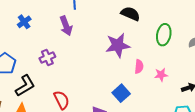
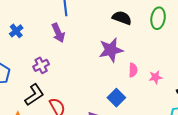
green ellipse: (164, 35) -> (158, 18), moved
black L-shape: (25, 86) -> (34, 95), moved

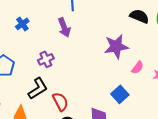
black semicircle: (122, 18) -> (139, 16), moved
pink semicircle: (133, 70) -> (138, 68), turned 32

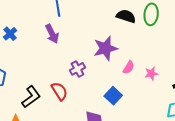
purple cross: (46, 59) -> (77, 69), moved
red semicircle: (60, 102) -> (59, 91), moved

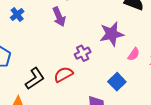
red semicircle: (59, 91) -> (63, 74), turned -90

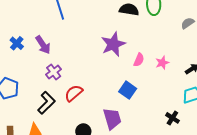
purple arrow: (59, 17) -> (43, 45), moved
purple cross: (83, 53) -> (54, 72), moved

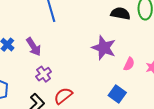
purple star: (113, 44) -> (104, 48), turned -30

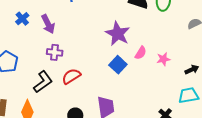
purple cross: (44, 74) -> (55, 52), turned 35
blue square: (117, 94) -> (118, 65), moved

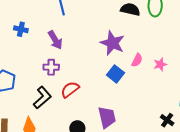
blue cross: (22, 19) -> (21, 29), moved, turned -32
purple arrow: (48, 24) -> (55, 40), moved

